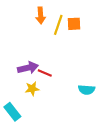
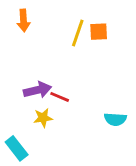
orange arrow: (41, 15) -> (24, 21), moved

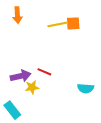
yellow line: (78, 33) -> (58, 24), turned 60
purple arrow: (37, 90) -> (21, 76), moved

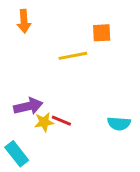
yellow line: (58, 24) -> (73, 56), moved
red line: (44, 72) -> (61, 121), moved

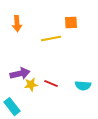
orange arrow: (24, 21) -> (17, 24), moved
red line: (61, 121) -> (51, 84), moved

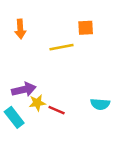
red line: (51, 84) -> (57, 110), moved
cyan rectangle: (12, 107) -> (14, 117), moved

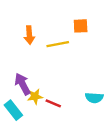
orange arrow: (20, 29) -> (29, 35), moved
purple arrow: (24, 90) -> (22, 84), turned -105

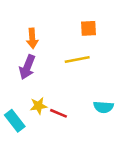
yellow line: (58, 44) -> (77, 60), moved
purple arrow: (22, 84) -> (27, 67), moved, turned -130

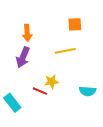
yellow star: (39, 106) -> (52, 82), moved
red line: (59, 113) -> (40, 91), moved

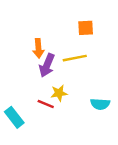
orange arrow: (27, 33) -> (38, 48), moved
purple arrow: (23, 57) -> (47, 65), moved

